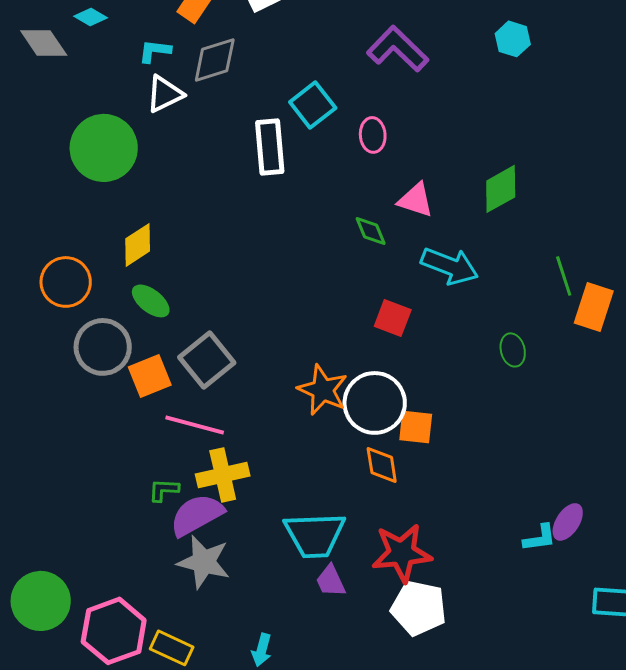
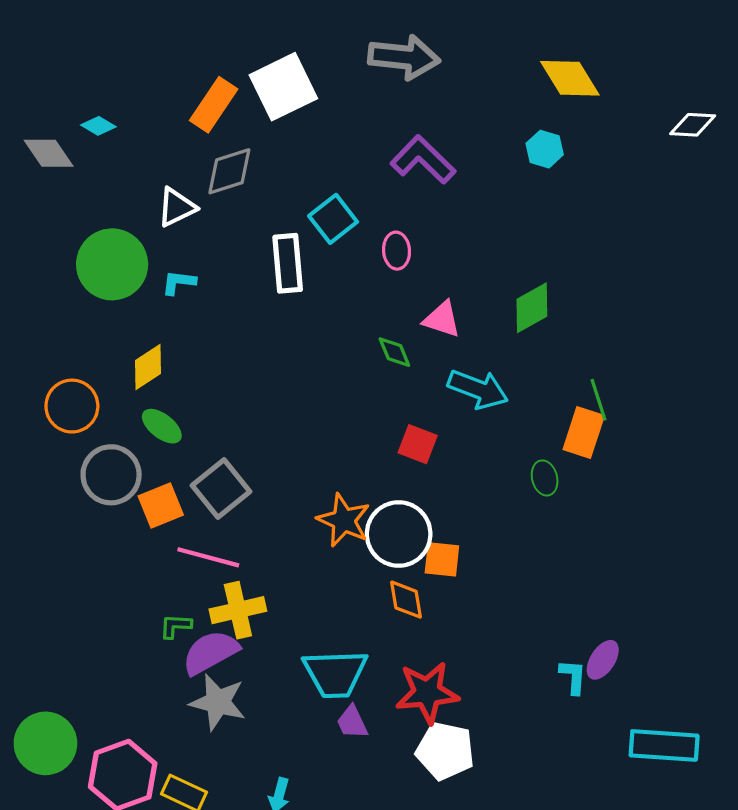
cyan L-shape: (155, 51) -> (179, 282), moved
orange rectangle: (594, 307) -> (584, 432), moved
cyan L-shape: (540, 538) -> (573, 677), turned -78

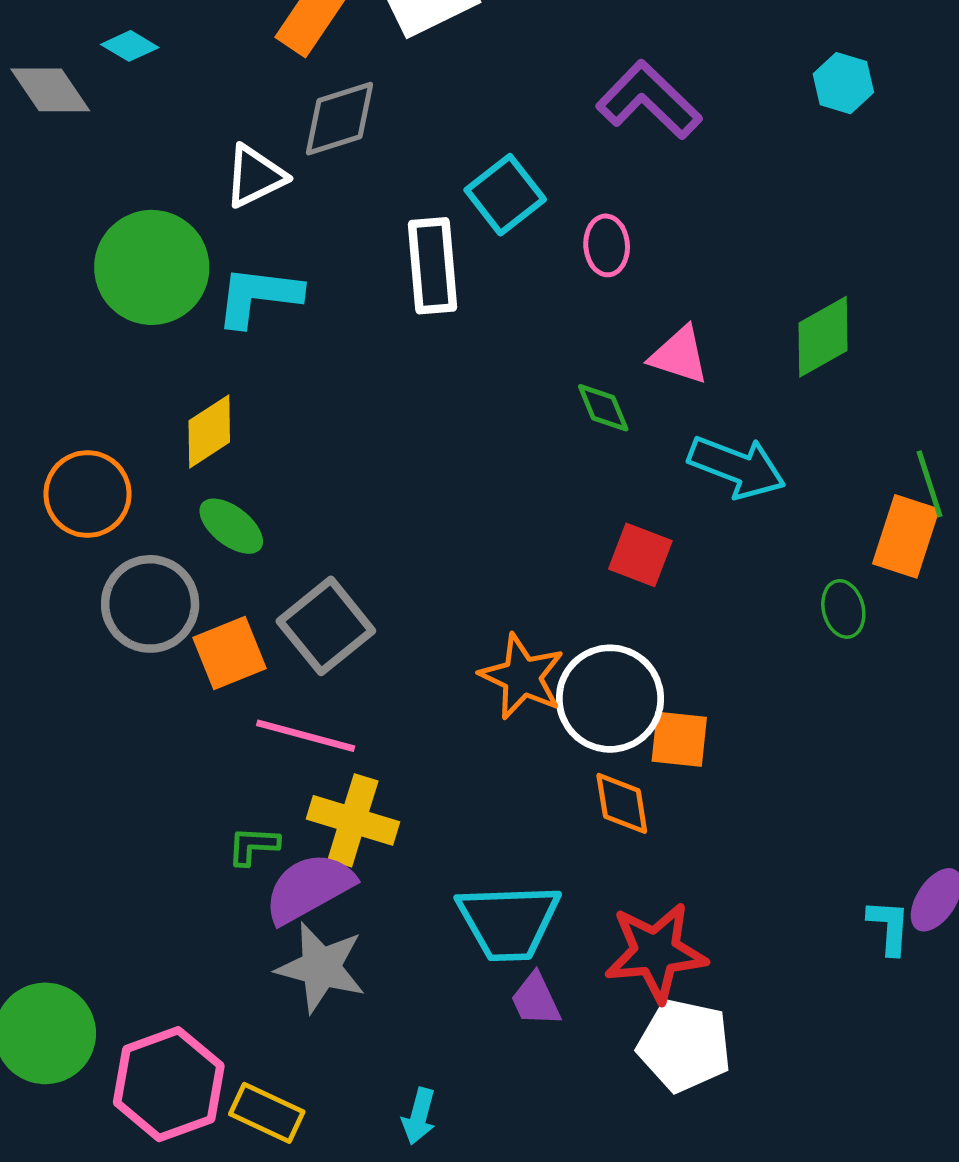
cyan L-shape: (179, 282) -> (258, 296), size x1.6
yellow cross: (238, 610) -> (353, 820), turned 30

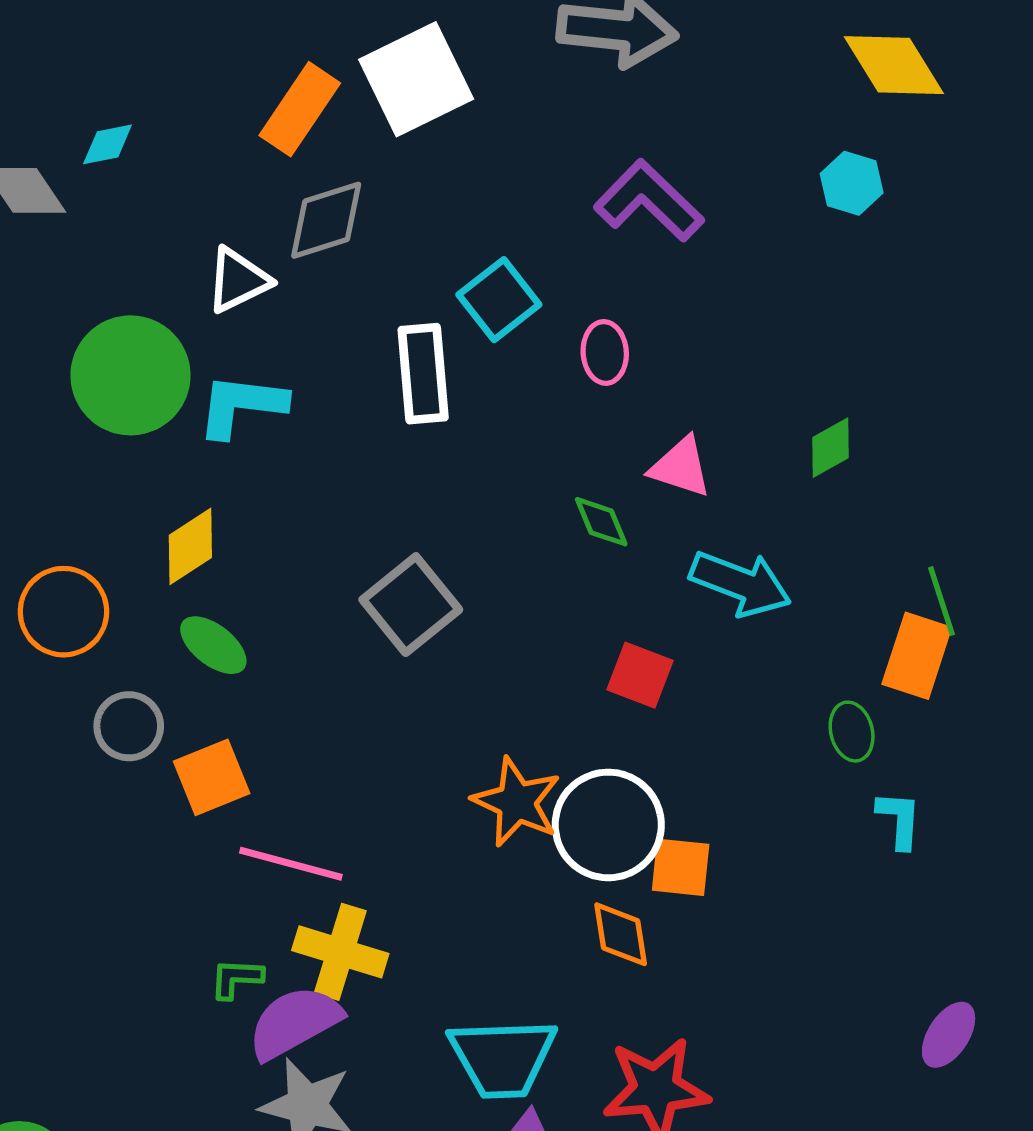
cyan diamond: (130, 46) -> (108, 144), turned -42
green diamond: (823, 337) -> (830, 448), size x0.7
gray circle: (150, 604) -> (129, 726), size x0.7
gray square: (326, 626) -> (411, 605), moved
cyan L-shape: (889, 927) -> (899, 820), moved

